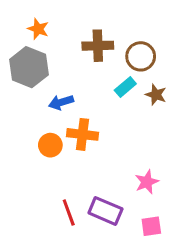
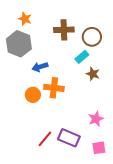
brown star: (156, 95) -> (93, 74), moved
red line: (69, 212) -> (45, 139), turned 60

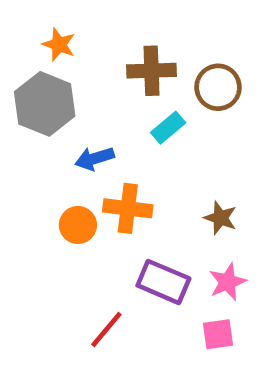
cyan rectangle: (82, 57) -> (168, 128), moved
brown star: (93, 74) -> (220, 218), moved
purple rectangle: (69, 138) -> (163, 282), moved
pink square: (99, 148) -> (218, 334), moved

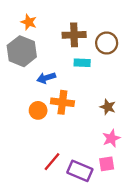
cyan rectangle: (168, 128) -> (82, 63), turned 42
purple rectangle: (163, 282) -> (80, 171), moved

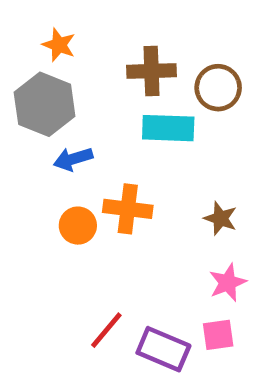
cyan rectangle: (82, 63) -> (168, 128), size x1.5
blue arrow: (46, 78) -> (73, 159), moved

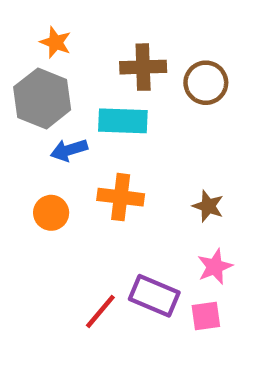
cyan rectangle: (168, 128) -> (123, 121), moved
orange circle: (78, 226) -> (51, 213), moved
purple rectangle: (163, 349) -> (154, 296), moved

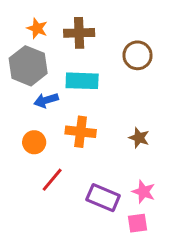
brown cross: (143, 67) -> (79, 33), moved
pink star: (215, 267) -> (143, 192), moved, turned -30
red line: (100, 311) -> (52, 180), moved
pink square: (206, 316) -> (138, 223), moved

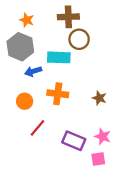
brown cross: (79, 33) -> (68, 17), moved
brown circle: (138, 55) -> (79, 39), moved

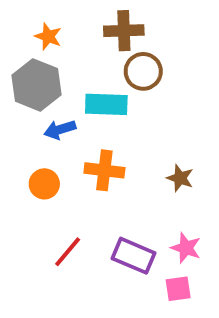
red line: (37, 128) -> (68, 252), moved

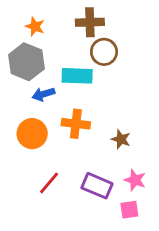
brown star: (180, 178) -> (121, 139), moved
orange circle: (44, 184) -> (32, 134), size x1.4

